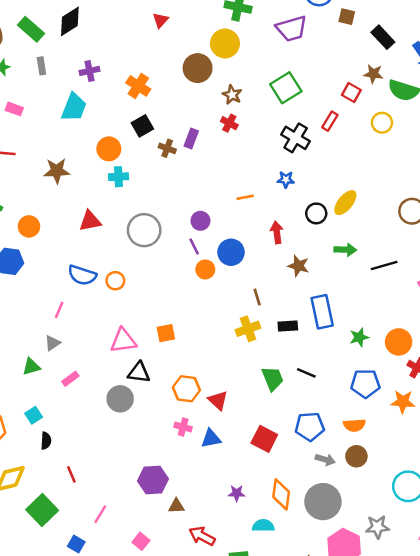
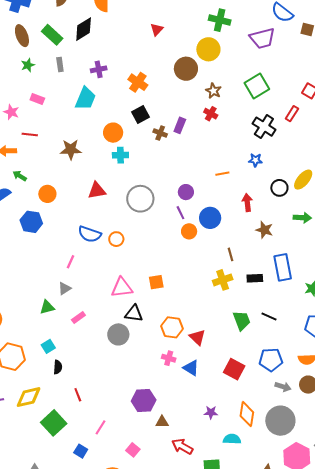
blue triangle: (211, 438) -> (191, 368), turned 42

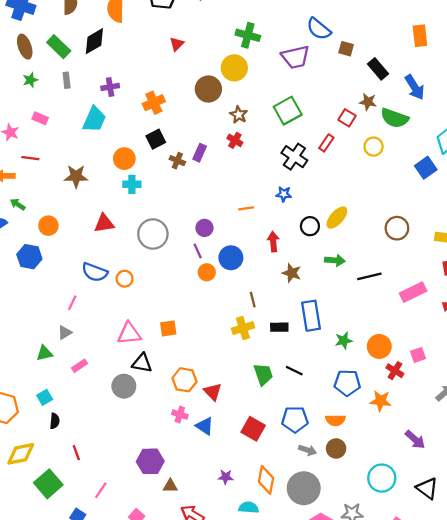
orange cross: (138, 82) -> (154, 103), turned 30

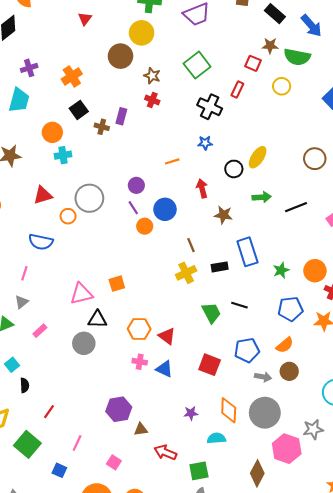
orange circle: (125, 279) -> (68, 216), moved
orange semicircle: (336, 420) -> (285, 345), turned -30
red line: (76, 453) -> (49, 412), turned 64

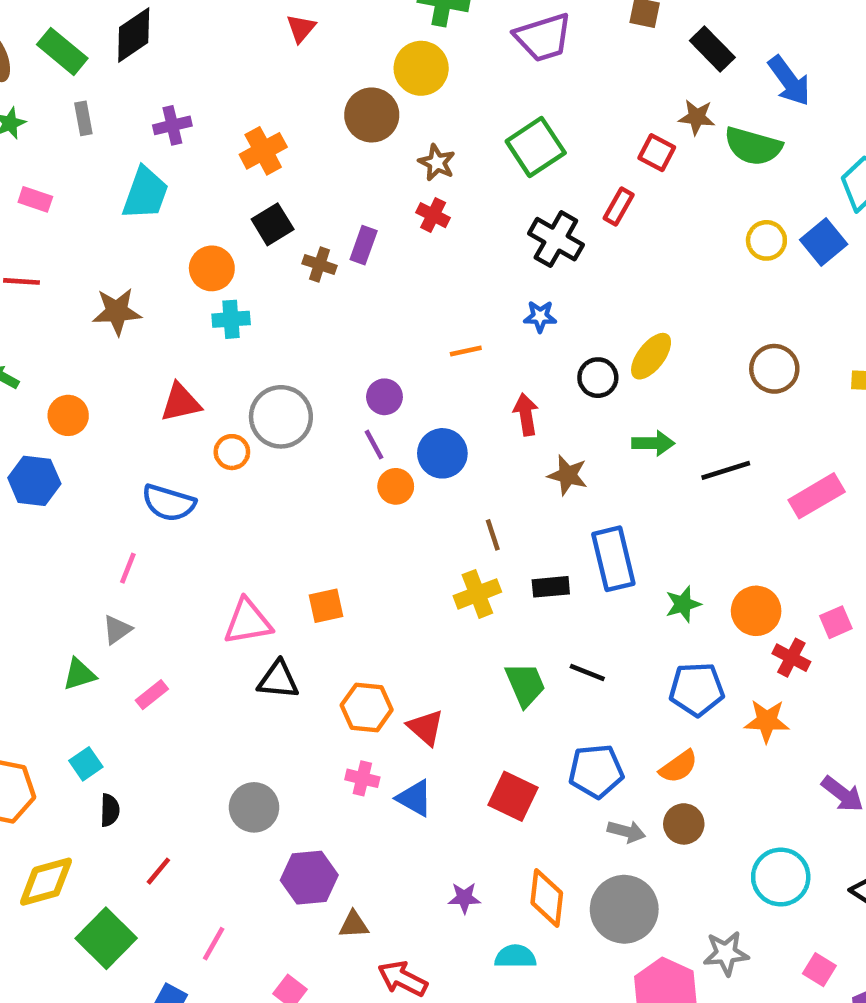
yellow circle: (282, 86) -> (766, 240), moved
gray circle: (84, 343) -> (254, 807), moved

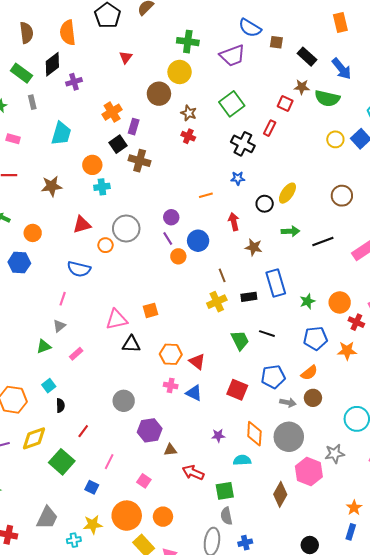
purple cross: (172, 125) -> (74, 82), moved
purple rectangle: (364, 245) -> (134, 127), moved
brown cross: (320, 265) -> (140, 161), size x1.5

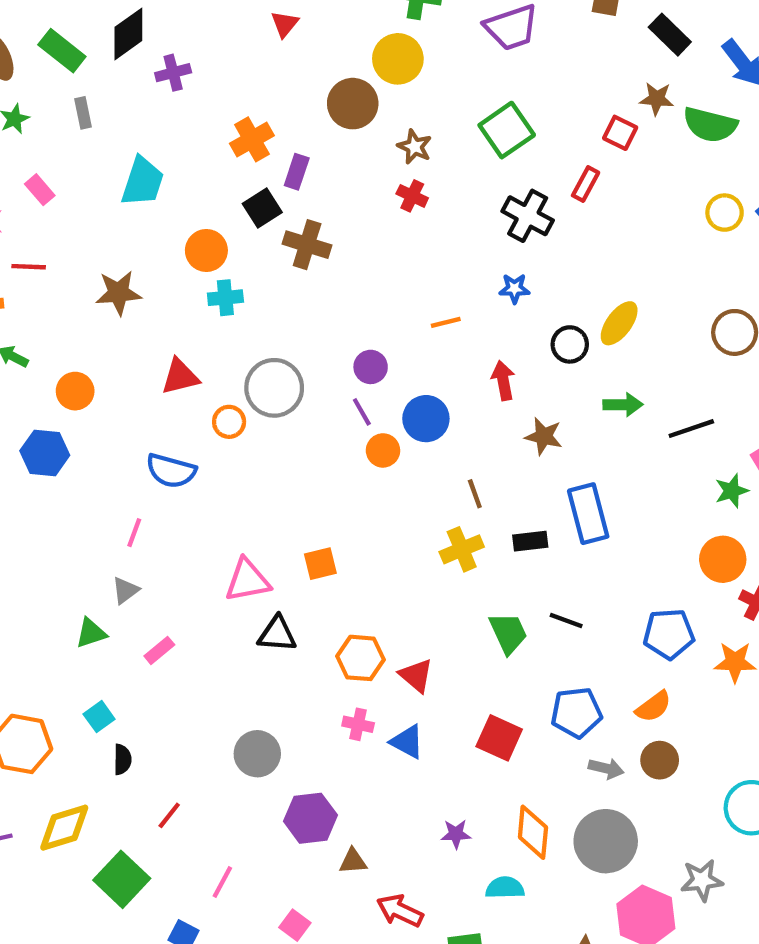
pink rectangle: (13, 139) -> (40, 190), turned 32
green star: (307, 301) -> (732, 491), moved

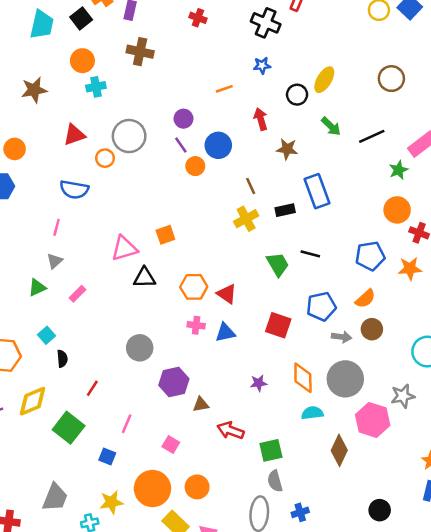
black square: (262, 208) -> (81, 18), moved
green arrow: (623, 405) -> (331, 126), turned 50
blue triangle: (407, 742) -> (225, 333), turned -35
cyan semicircle: (505, 888) -> (312, 413), moved

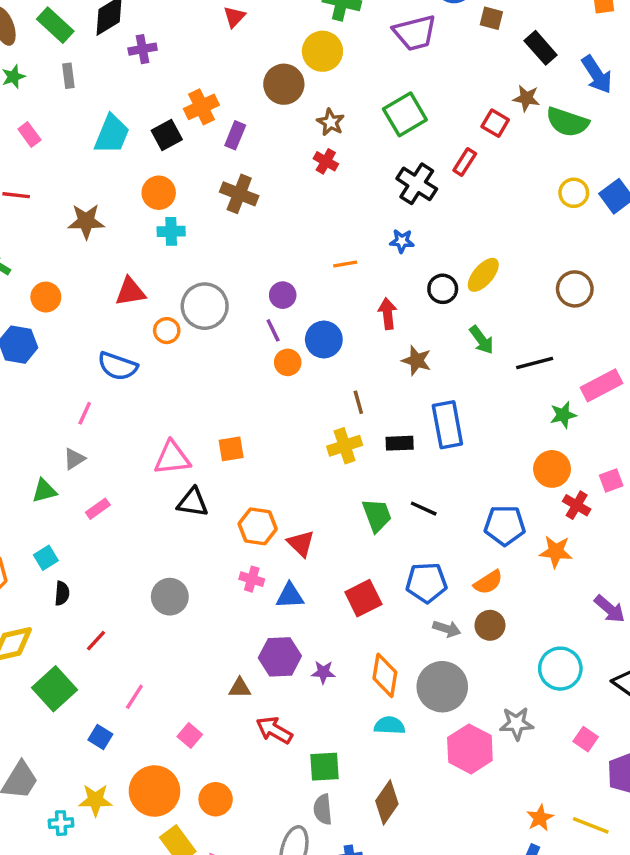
red square: (278, 325) -> (363, 598), turned 35
purple hexagon: (174, 382) -> (280, 657), moved
brown diamond: (339, 450) -> (387, 802), moved

